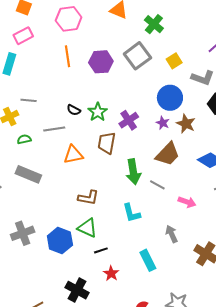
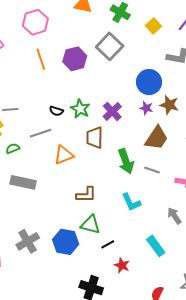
yellow square: (174, 61) -> (153, 26), moved

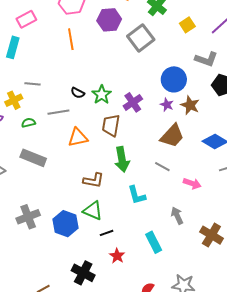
purple hexagon: (75, 59) -> (109, 20), moved
green arrow: (126, 161) -> (122, 159), moved

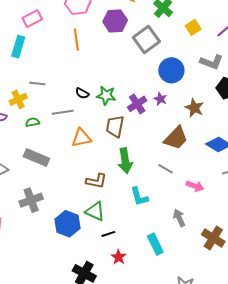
blue circle: (174, 79) -> (171, 70), moved
green star: (102, 95) -> (106, 95), turned -30
purple star: (167, 105) -> (160, 99), moved
gray cross: (28, 217) -> (31, 200), moved

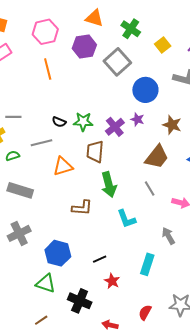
gray line: (165, 169) -> (150, 188), turned 35
green triangle: (95, 211) -> (46, 283), moved
cyan rectangle: (155, 244) -> (147, 264), turned 50

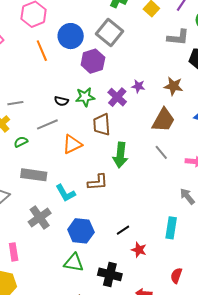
purple hexagon: (84, 47) -> (93, 61), moved
blue circle: (145, 90) -> (71, 36), moved
green arrow: (109, 185) -> (120, 155), turned 30
cyan L-shape: (126, 219) -> (66, 193), moved

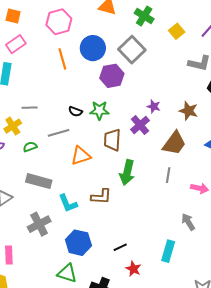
purple cross: (117, 97) -> (140, 125), moved
gray line: (161, 152) -> (168, 175), turned 42

